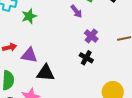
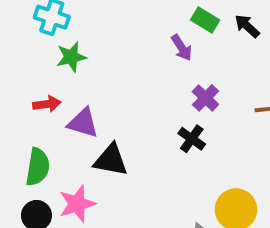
green star: (29, 16) -> (71, 57), moved

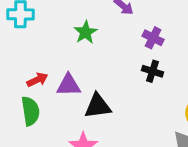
green star: (71, 57) -> (86, 32), moved
green semicircle: (38, 167) -> (30, 111), moved

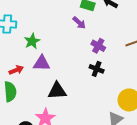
green star: (86, 32) -> (32, 41), moved
purple triangle: (69, 85) -> (42, 63), moved

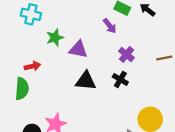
purple triangle: (42, 63) -> (78, 49), moved
black triangle: (57, 91) -> (86, 81), moved

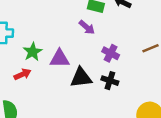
red arrow: (32, 66) -> (22, 74), moved
black triangle: (86, 81) -> (81, 78), moved

